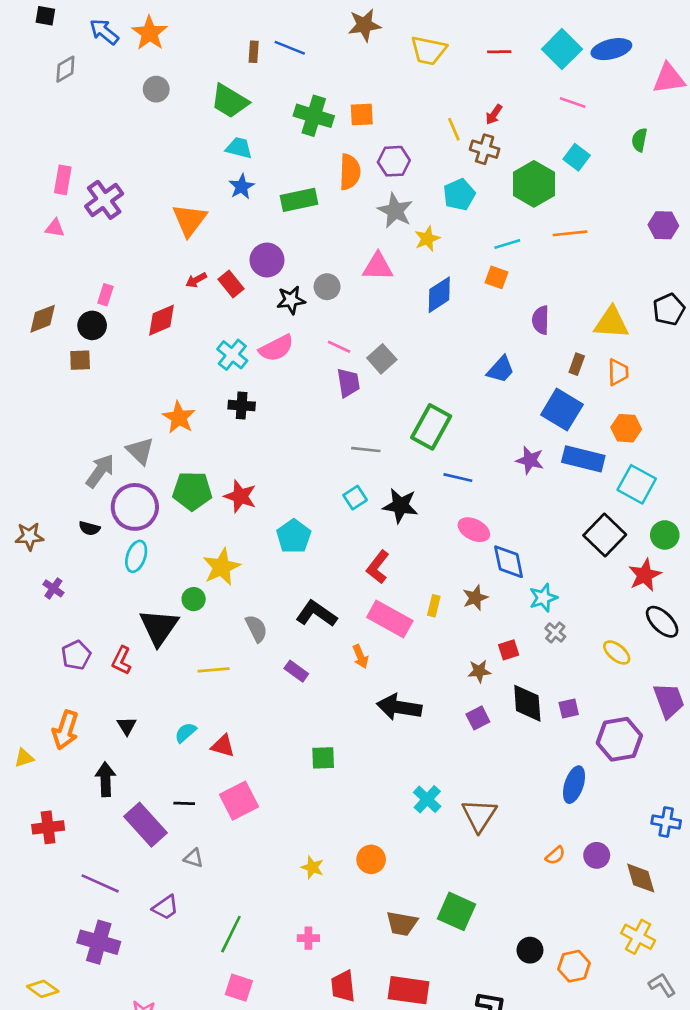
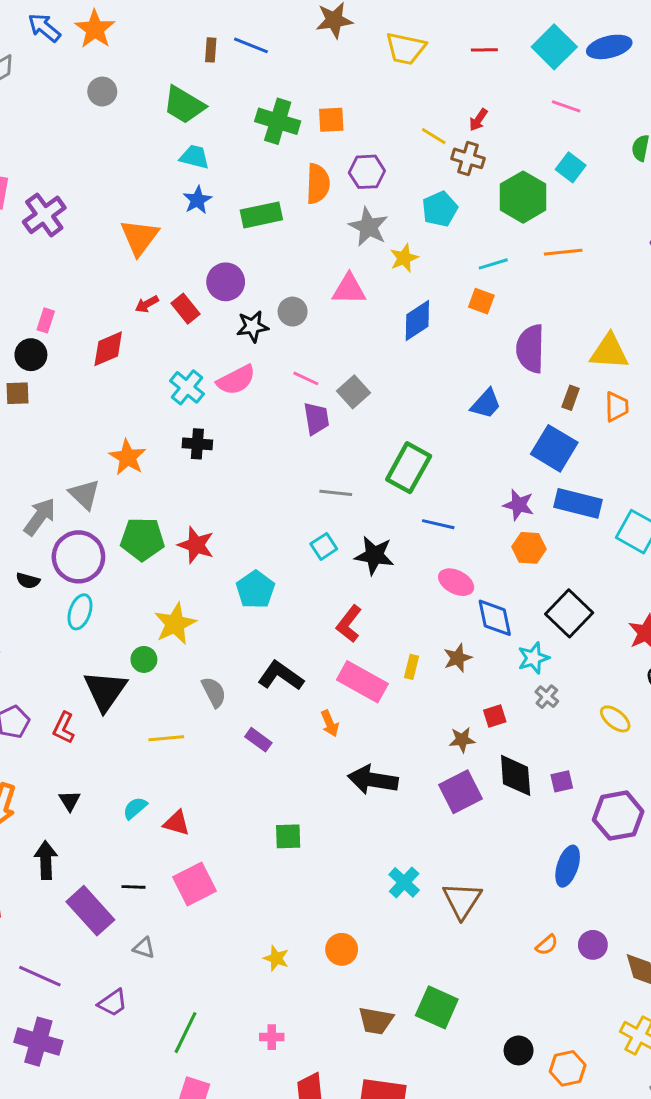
yellow line: (454, 129) -> (434, 136), turned -35
purple semicircle: (541, 320) -> (530, 349), size x1.5
orange hexagon: (626, 428) -> (529, 548), moved
black square: (605, 535) -> (569, 613), moved
purple square: (478, 718) -> (461, 792), size x1.6

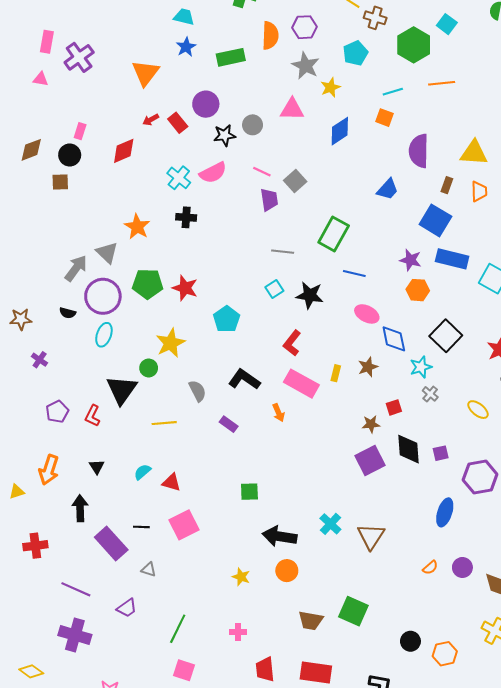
black arrow: (373, 780) -> (280, 536), moved

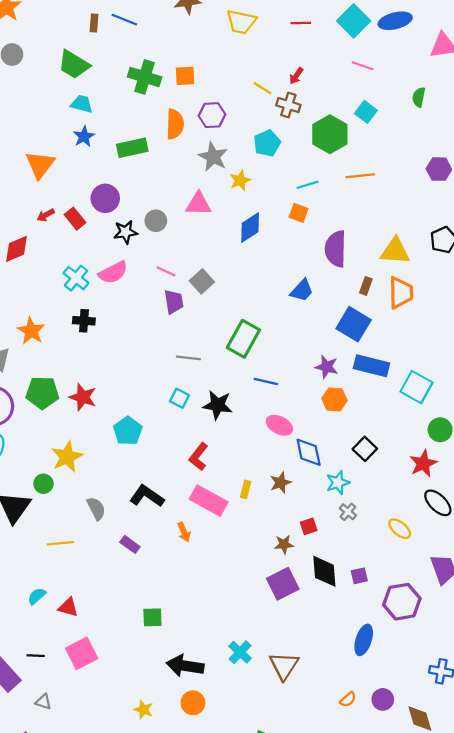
orange trapezoid: (479, 191) -> (401, 293), size x1.4
cyan square: (274, 289) -> (179, 398), turned -30
black square: (446, 336) -> (365, 449), size x0.7

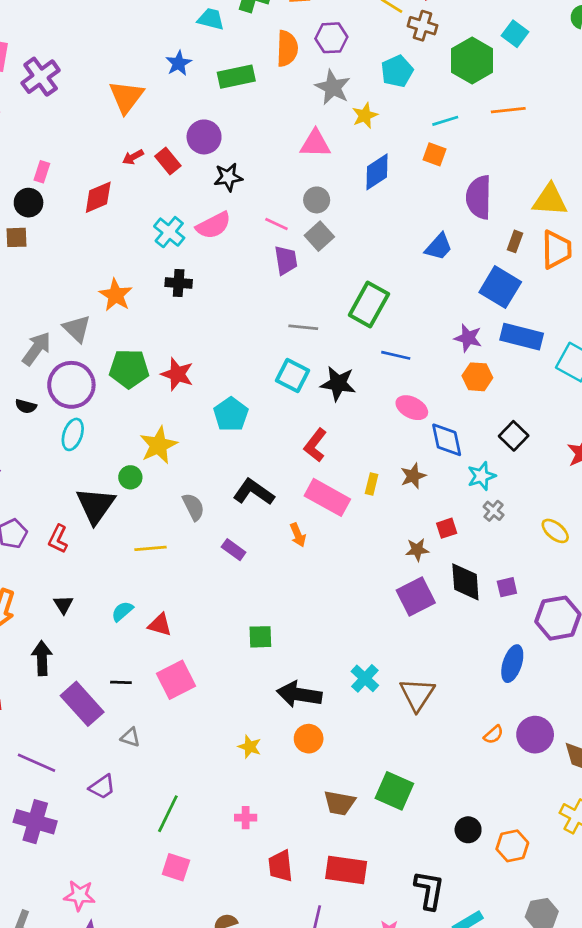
cyan trapezoid: (82, 104) -> (211, 19), moved
gray circle: (156, 221) -> (317, 200), moved
cyan square: (179, 398) -> (293, 375), size x1.4
purple circle: (383, 699) -> (535, 735), size x1.4

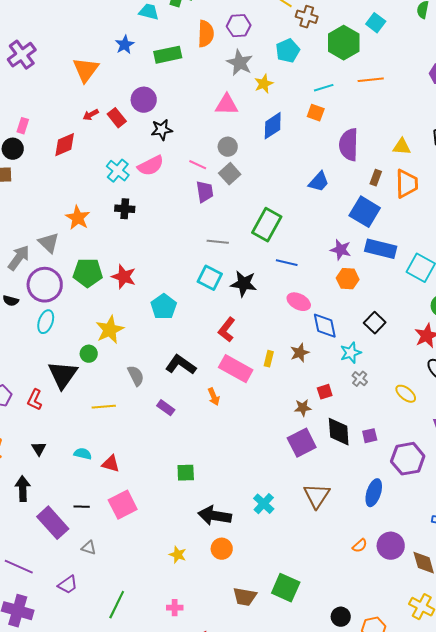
yellow triangle: (550, 200) -> (402, 147), size x0.7
cyan semicircle: (122, 611) -> (83, 454), turned 54
brown triangle: (417, 694) -> (317, 496), moved

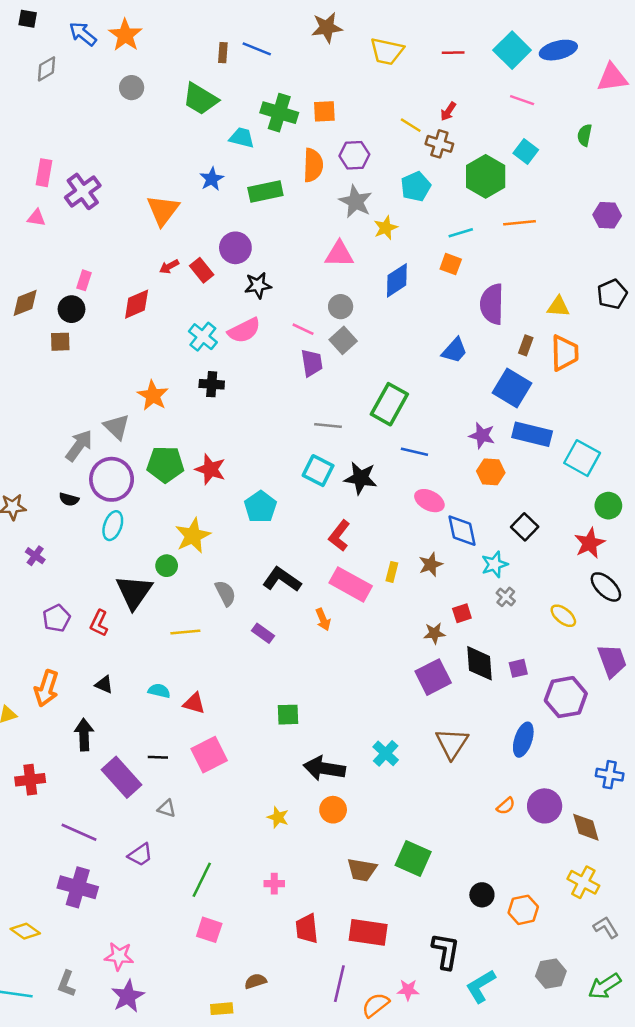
black triangle: (39, 449) -> (104, 685), turned -35

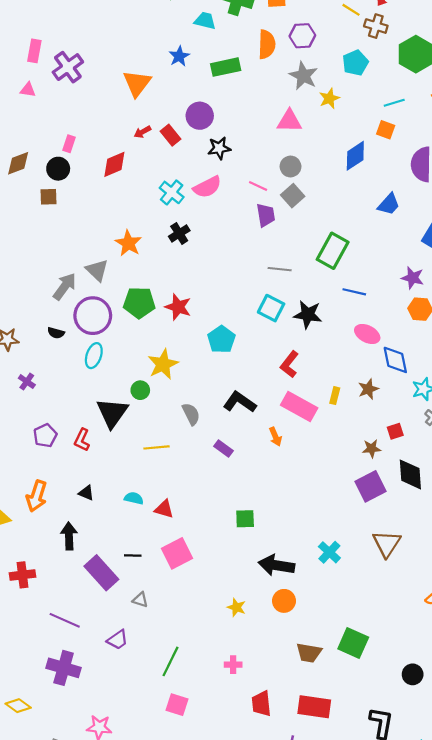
blue diamond: (397, 280) -> (355, 156), moved
black cross: (212, 384) -> (179, 233), turned -36

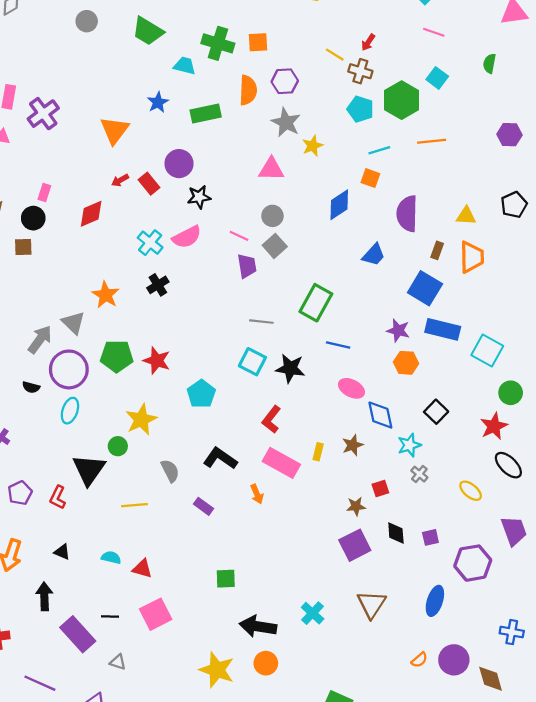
cyan pentagon: (355, 63) -> (360, 109), moved, turned -30
black diamond: (410, 474) -> (396, 533), size x0.7
yellow star: (236, 607) -> (217, 670), size x1.8

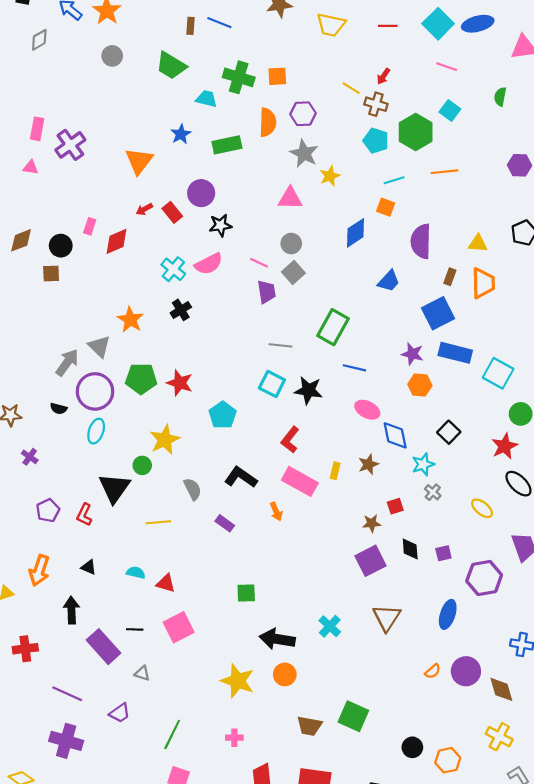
pink rectangle: (44, 193) -> (90, 226), moved
blue square: (425, 288) -> (438, 313), turned 32

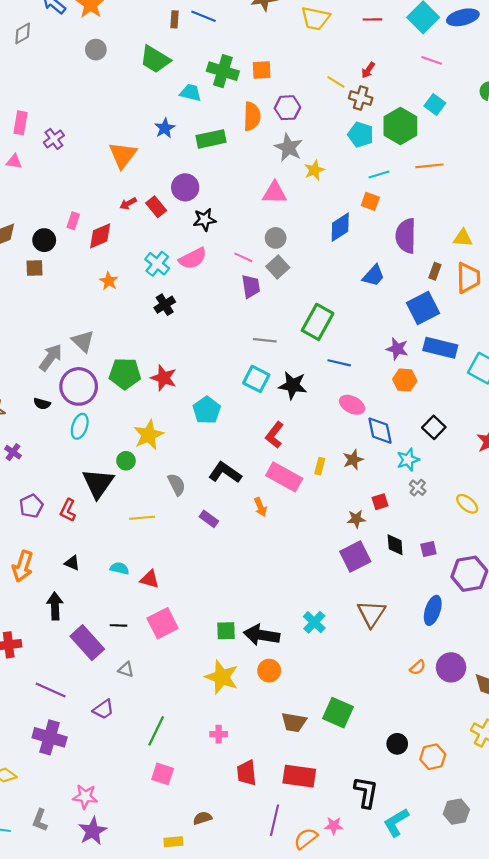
purple cross: (70, 145) -> (54, 139), size x0.7
orange star: (130, 320) -> (109, 281), moved, size x0.7
green square: (246, 593) -> (226, 631), moved

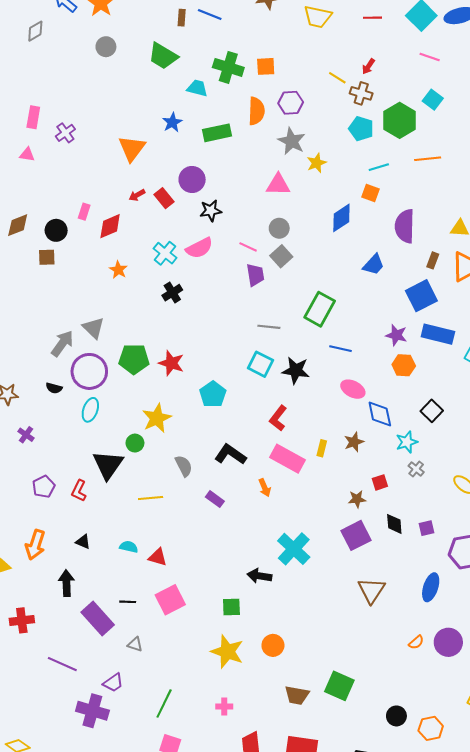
cyan cross: (314, 622) -> (294, 549), moved, size x1.5
black arrow: (262, 635) -> (259, 576), moved, size x0.7
purple cross: (50, 737) -> (92, 711), moved

